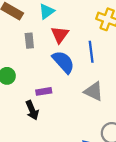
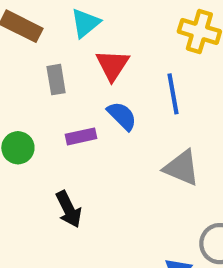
blue semicircle: (63, 62) -> (122, 116), size x0.7
purple rectangle: (44, 91) -> (81, 136), moved

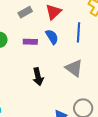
gray rectangle: (56, 80) -> (25, 12), turned 56
black arrow: (69, 209) -> (38, 77), moved

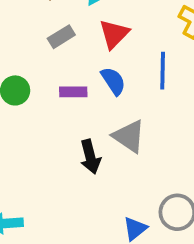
gray triangle: (74, 68) -> (129, 136), moved

